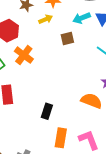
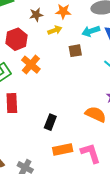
orange rectangle: (61, 138) -> (63, 149), turned 66

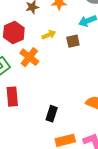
yellow arrow: (55, 30) -> (49, 35), moved

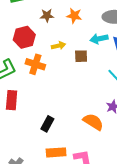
orange cross: (29, 57) -> (35, 64), turned -30

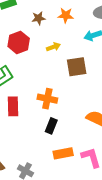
brown square: (81, 56) -> (77, 67), moved, size x1.5
orange cross: (35, 64) -> (47, 99), moved

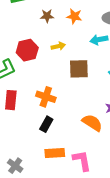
red hexagon: (19, 42) -> (27, 50), moved

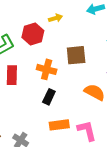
red hexagon: (27, 50) -> (33, 34), moved
brown square: (79, 69) -> (76, 55), moved

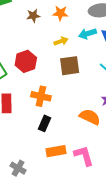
yellow arrow: (56, 18) -> (61, 41), moved
brown square: (76, 55) -> (70, 66), moved

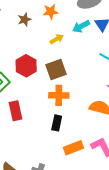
brown square: (70, 66) -> (56, 69), moved
orange cross: (41, 96) -> (59, 95), moved

